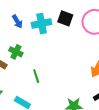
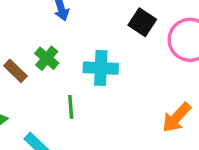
cyan cross: (42, 23) -> (101, 68), moved

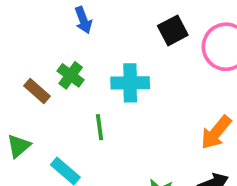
black square: (142, 22) -> (173, 30), turned 32

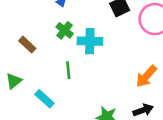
green cross: (71, 75) -> (65, 30), moved

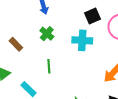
cyan cross: (90, 41) -> (82, 40), moved

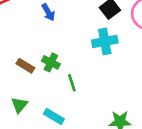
green cross: (47, 34) -> (51, 62), moved

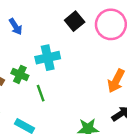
cyan cross: (105, 41) -> (48, 58), moved

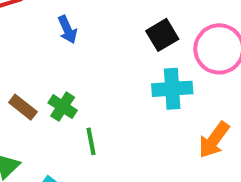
cyan cross: (48, 58) -> (172, 89), moved

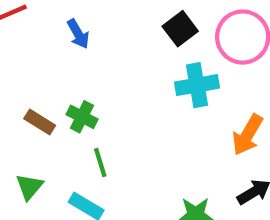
green line: (91, 141) -> (100, 162), moved

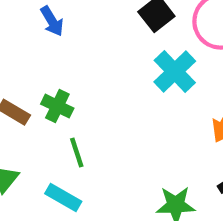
cyan cross: (197, 85) -> (175, 71), turned -33

